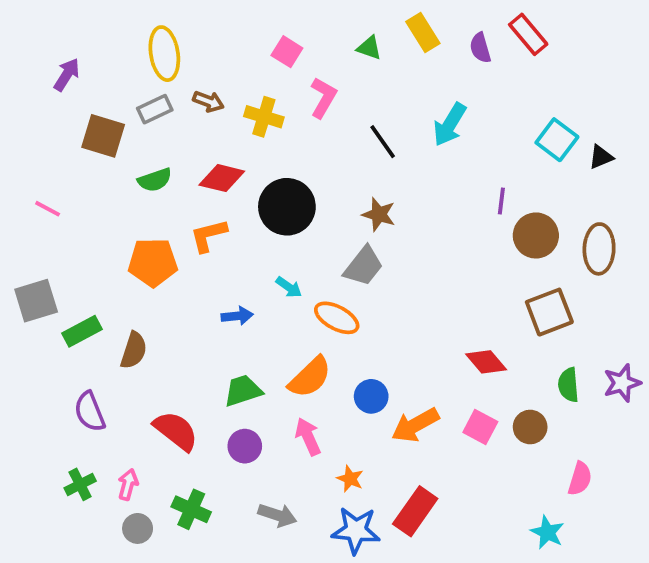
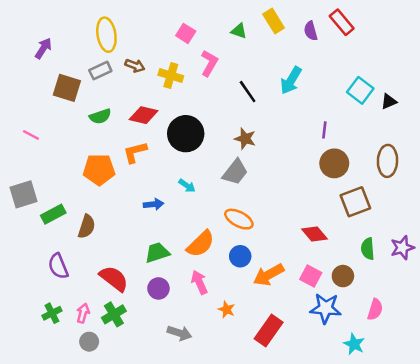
brown circle: (536, 235) -> (334, 163), moved
orange ellipse: (337, 318) -> (239, 219), moved
green cross: (191, 509) -> (114, 314), moved, turned 35
blue star: (356, 530) -> (326, 308), moved

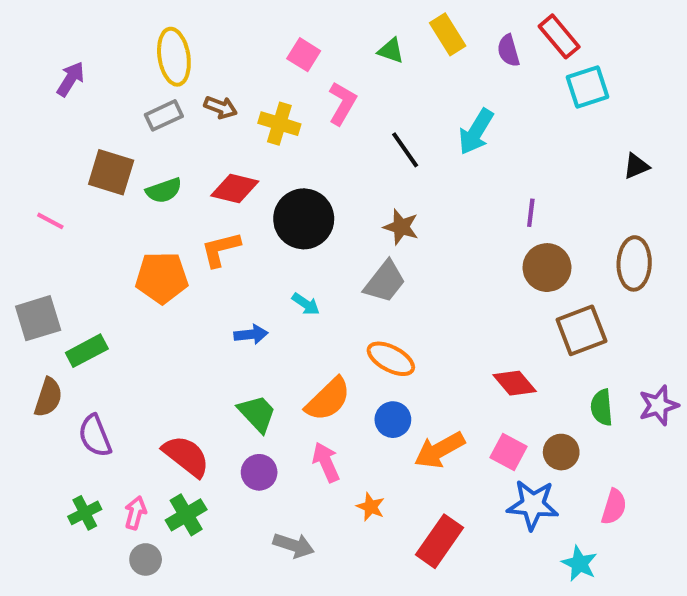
brown square: (67, 88) -> (111, 172), moved
cyan square: (360, 90) -> (588, 87), moved, turned 35
brown semicircle: (87, 227) -> (48, 397), moved
green trapezoid: (157, 253) -> (257, 414), turned 65

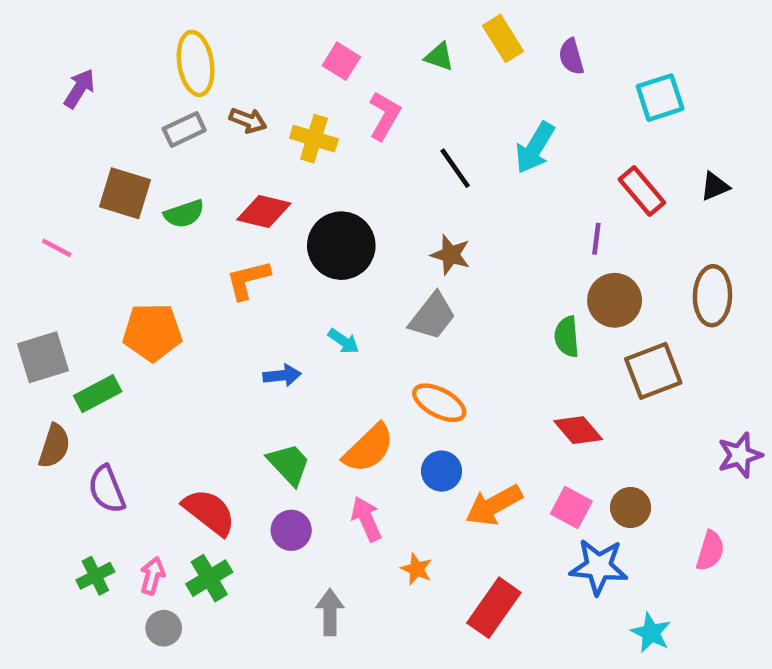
red rectangle: (559, 36) -> (642, 191), moved
orange pentagon: (162, 278) -> (152, 332), moved
green semicircle: (602, 407) -> (567, 337), moved
pink semicircle: (614, 507) -> (710, 551), moved
gray arrow: (294, 545) -> (330, 612), turned -108

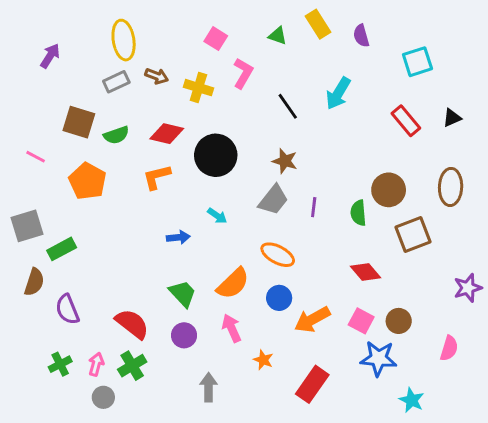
purple line: (596, 239) -> (314, 207), moved
orange pentagon: (152, 332) -> (88, 181), moved, turned 30

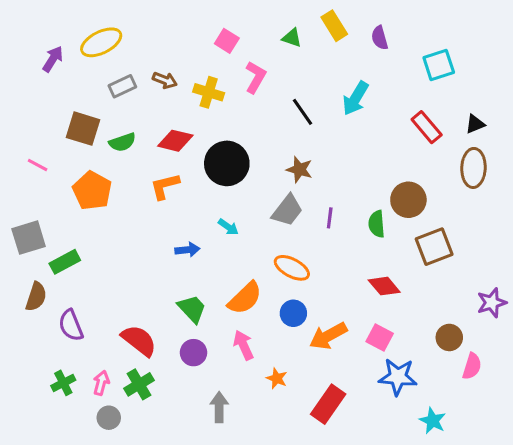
yellow ellipse: (124, 40) -> (101, 42), moved, turned 72
brown ellipse: (451, 187) -> (473, 168), moved
brown circle: (399, 321) -> (449, 337), moved

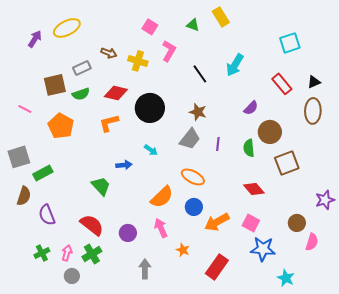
purple semicircle: (380, 38) -> (251, 108), moved, turned -119
gray rectangle: (122, 86) -> (82, 68), moved
brown square: (83, 129) -> (55, 85), turned -30
green trapezoid: (192, 309) -> (101, 186), moved

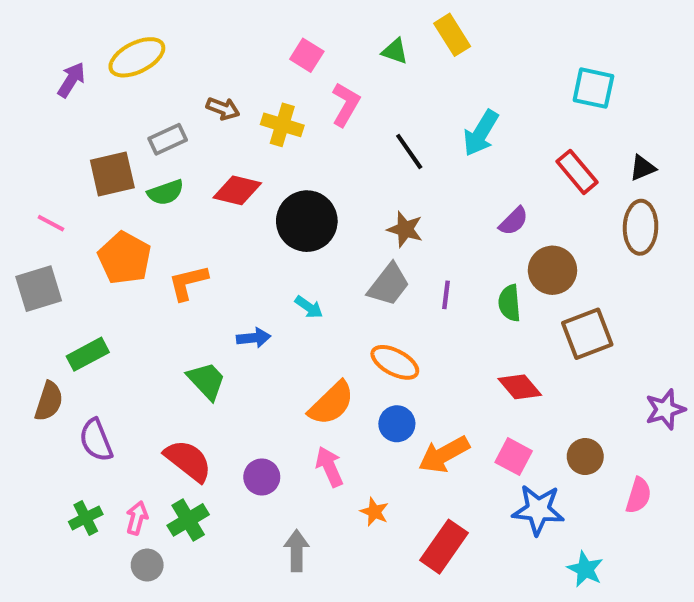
cyan square: (290, 43) -> (593, 88), turned 30
orange L-shape: (109, 123) -> (188, 283), moved
gray square: (19, 157) -> (39, 289), moved
brown circle: (297, 223) -> (585, 457), moved

